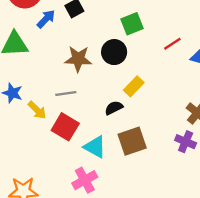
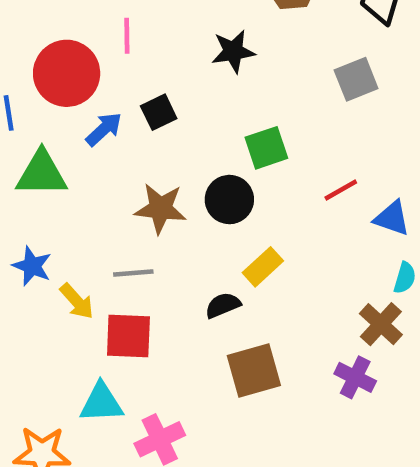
red square: (65, 127) -> (128, 336), turned -32
cyan triangle: (95, 147) -> (101, 403), moved, turned -35

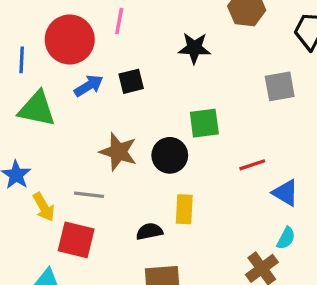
yellow rectangle: (263, 267) -> (184, 209), turned -56

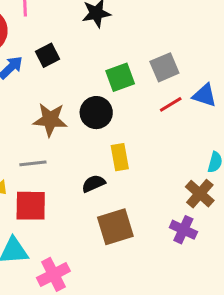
gray square: (280, 86) -> (164, 67), moved
blue triangle: (285, 193) -> (205, 95), moved

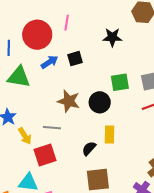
black semicircle: (93, 184) -> (89, 148), turned -35
red square: (31, 206) -> (45, 155), turned -30

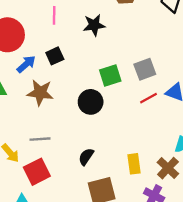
pink line: (67, 23) -> (54, 15), moved
brown star: (69, 101) -> (40, 93), moved
yellow rectangle: (109, 134) -> (134, 164), moved

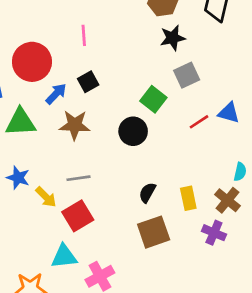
black star: (94, 25) -> (173, 38), moved
gray square: (145, 69) -> (187, 75), moved
green square: (110, 75) -> (153, 99), turned -30
black semicircle: (86, 157) -> (147, 193), moved

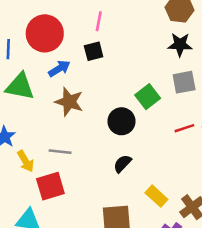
black square: (88, 82) -> (94, 51), moved
black semicircle: (147, 193) -> (122, 164), moved
yellow rectangle: (188, 198) -> (156, 196), turned -50

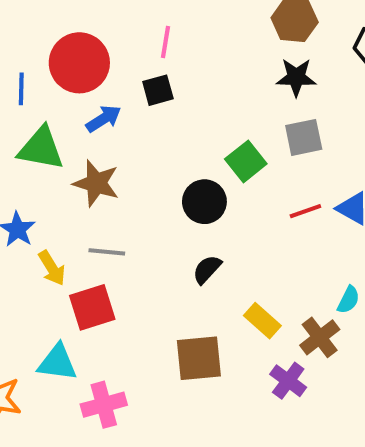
brown star: (69, 102) -> (96, 183), moved

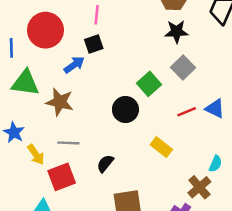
blue arrow: (104, 119) -> (74, 65), moved
gray square: (304, 137) -> (183, 67), turned -30
black semicircle: (207, 269) -> (105, 163), moved
yellow rectangle: (262, 321) -> (161, 147), moved

